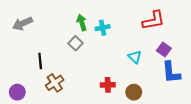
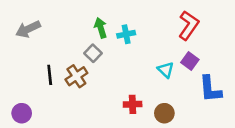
red L-shape: (154, 20) -> (189, 25), turned -45
purple square: (164, 50) -> (190, 61), moved
brown cross: (55, 83) -> (76, 76), moved

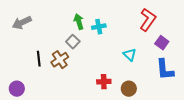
purple square: (190, 61) -> (162, 43), moved

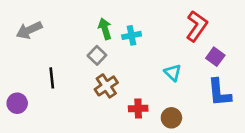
brown cross: (60, 60) -> (106, 86), moved
purple circle: (17, 89) -> (17, 103), moved

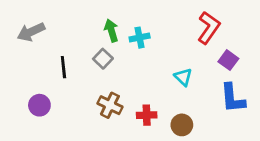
black line: (52, 78) -> (63, 67), moved
brown cross: (106, 86) -> (110, 105), moved, turned -30
purple circle: (17, 103) -> (39, 105), moved

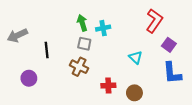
gray arrow: (31, 32) -> (17, 35), moved
gray square: (103, 59) -> (84, 44), moved, turned -32
brown cross: (110, 105) -> (79, 67), moved

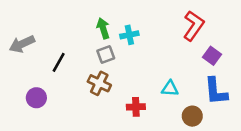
gray square: (84, 44) -> (106, 55), turned -32
black line: (47, 50) -> (59, 62), turned 35
cyan triangle: (135, 57) -> (170, 89), moved, turned -40
brown circle: (134, 93) -> (192, 116), moved

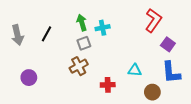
gray arrow: (22, 44) -> (17, 35), turned -78
black line: (59, 62) -> (46, 34), moved
brown cross: (99, 83) -> (79, 66), turned 36

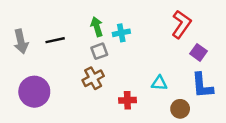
black line: (46, 34) -> (55, 40), turned 49
purple circle: (29, 78) -> (34, 92), size x1.6

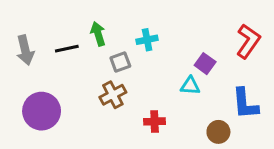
red L-shape: (181, 24) -> (248, 41), moved
green arrow: (97, 27) -> (98, 34), moved
purple square: (199, 52) -> (205, 64), moved
cyan triangle: (159, 83) -> (190, 86), moved

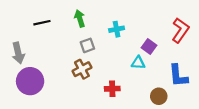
green arrow: (98, 34) -> (80, 18), moved
cyan cross: (147, 40) -> (117, 29), moved
black line: (67, 49) -> (42, 23), moved
gray arrow: (25, 50) -> (18, 53), moved

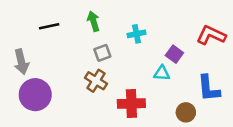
red L-shape: (180, 30) -> (211, 35), turned -100
brown cross: (82, 69) -> (96, 81), turned -30
red cross: (112, 89) -> (131, 104), size x1.5

